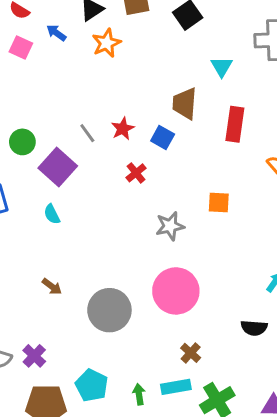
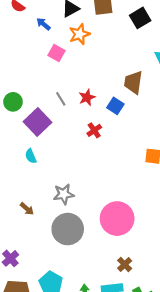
pink square: (21, 48) -> (57, 53), moved
gray star: (170, 226) -> (64, 194), moved

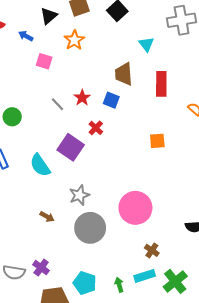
orange star: (79, 34) -> (74, 40), moved
purple square: (38, 122) -> (71, 147), moved
cyan semicircle: (31, 156) -> (40, 165), size x1.6

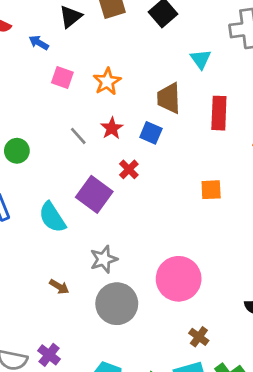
orange star: (74, 40) -> (107, 82), moved

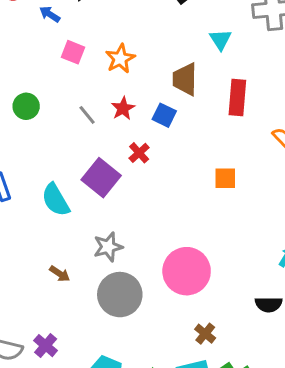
green circle: (17, 151) -> (26, 106), moved

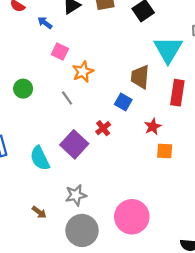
cyan triangle: (220, 39) -> (168, 50), size x1.8
orange star: (120, 59) -> (83, 72), moved
red star: (123, 108) -> (153, 127), moved

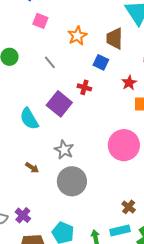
orange star: (83, 72) -> (77, 36), moved
red cross: (103, 128) -> (84, 87), turned -32
gray star: (76, 195) -> (64, 150), turned -30
pink circle: (132, 217) -> (124, 145), moved

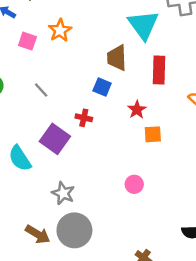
orange star: (77, 36) -> (60, 30), moved
pink circle: (124, 145) -> (134, 184), size x0.5
brown arrow: (32, 168) -> (38, 234), moved, size x1.5

